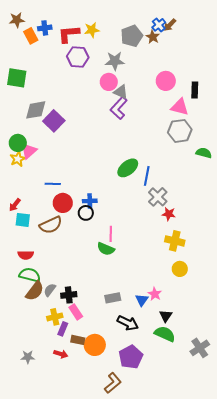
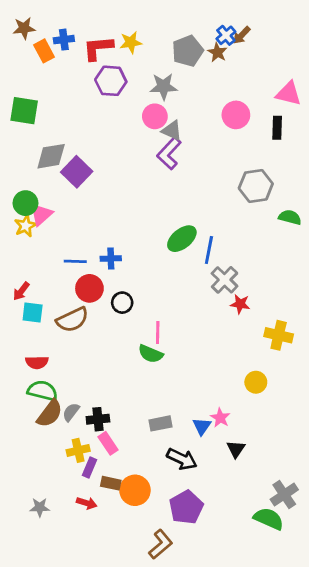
pink triangle: (180, 107) -> (289, 94), moved
blue cross: (90, 201) -> (111, 259), moved
yellow cross: (175, 241) -> (279, 335), moved
green semicircle: (165, 334) -> (269, 519), moved

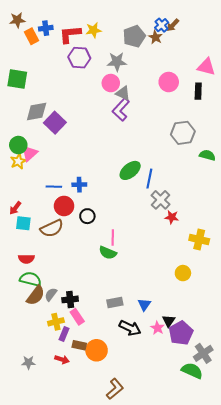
pink star: (220, 418) -> (158, 328), moved
purple pentagon: (186, 507) -> (181, 333), moved

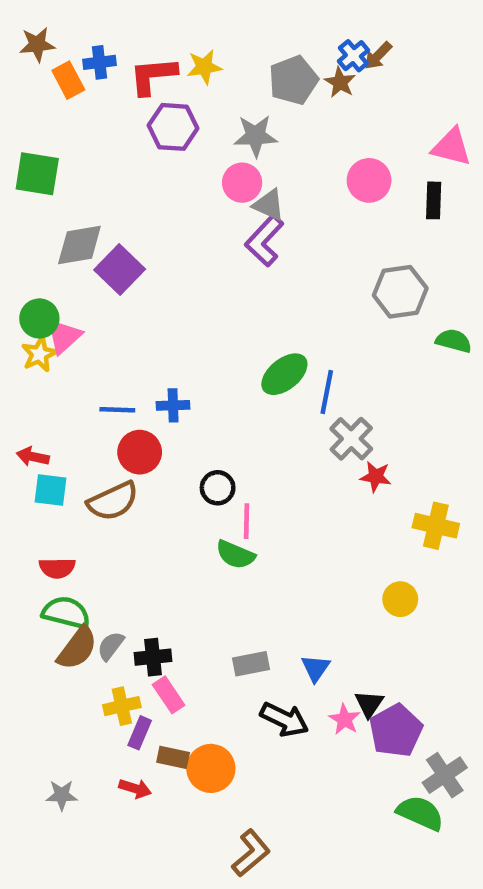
red arrow: (15, 208) -> (33, 457), turned 64
black circle: (87, 216) -> (218, 488), moved

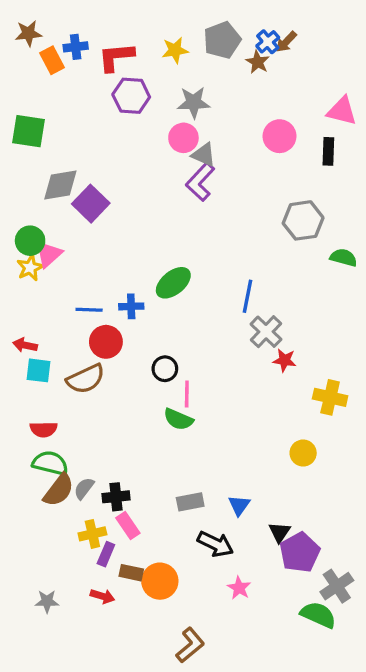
yellow star: (204, 67) -> (175, 50), moved
gray pentagon: (293, 80) -> (222, 40), moved
green ellipse: (284, 374) -> (173, 283), moved
pink star: (345, 719) -> (239, 588), moved

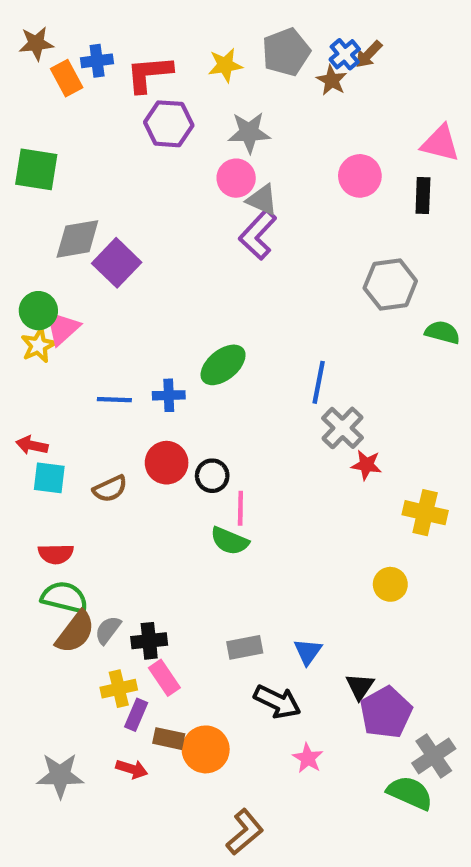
red circle: (106, 342) -> (167, 463), moved
brown semicircle: (86, 379) -> (110, 489), size x0.7
gray star: (47, 601) -> (60, 776), size x1.5

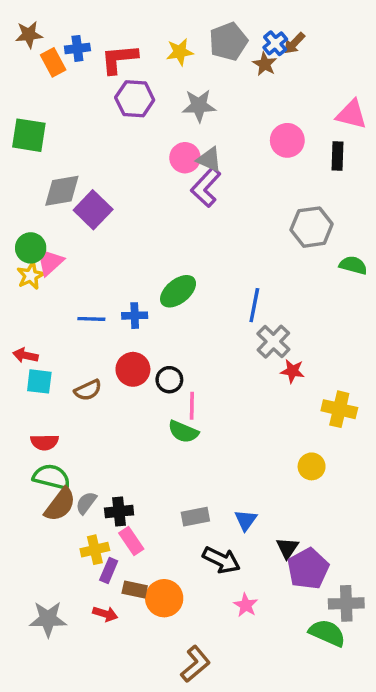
pink circle: (236, 178) -> (185, 158), moved
gray cross: (434, 756) -> (346, 603), turned 32

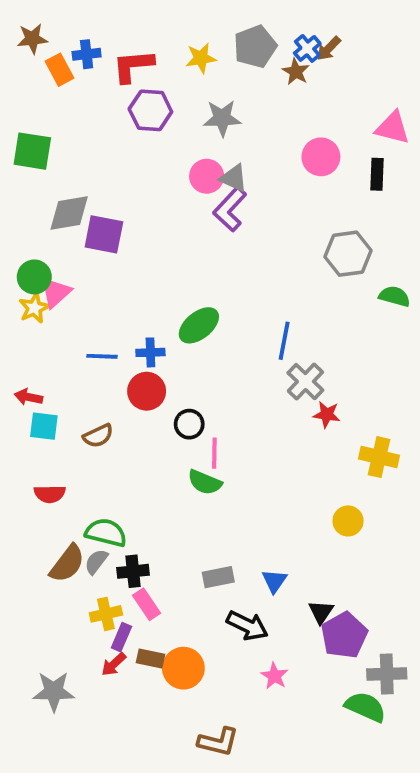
purple square: (93, 210) -> (104, 234), turned -33
red circle: (133, 369) -> (147, 391), moved
green semicircle: (51, 477) -> (106, 533), moved
red arrow: (105, 614) -> (114, 664), moved, turned 120
brown L-shape: (195, 664) -> (218, 742), turned 54

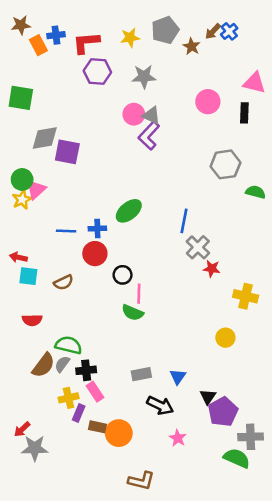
blue cross: (307, 48) -> (229, 31), moved
red arrow: (114, 664) -> (22, 429), moved

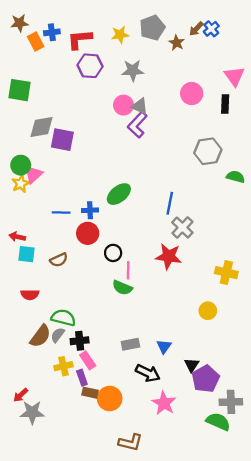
pink triangle: (254, 83) -> (234, 76), turned 40
red star: (212, 269) -> (169, 256), moved, size x1.6
purple rectangle: (79, 413) -> (82, 378), moved, turned -42
pink star: (178, 438) -> (164, 403), size x1.5

